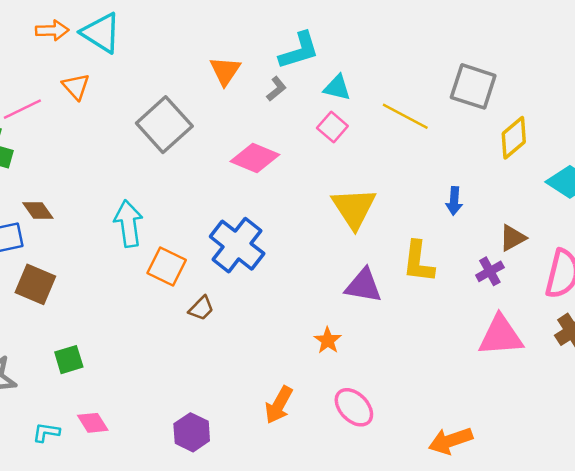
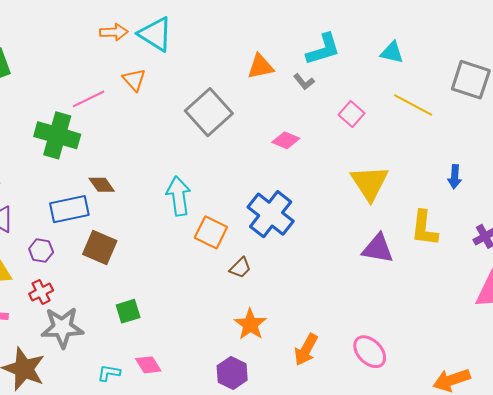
orange triangle: (225, 71) -> (260, 67), turned 44
cyan triangle: (337, 88) -> (392, 52), moved
gray L-shape: (276, 89) -> (304, 82), turned 90
pink diamond: (255, 158) -> (286, 140), size x0.7
orange star: (328, 340) -> (250, 324), moved, size x1.4

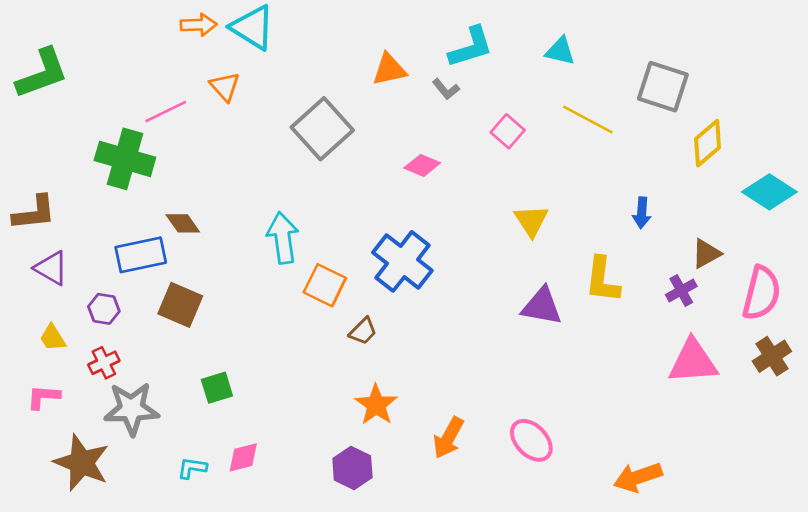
yellow triangle: (370, 183) -> (531, 221), size x0.7
pink diamond: (148, 365) -> (243, 457), turned -72

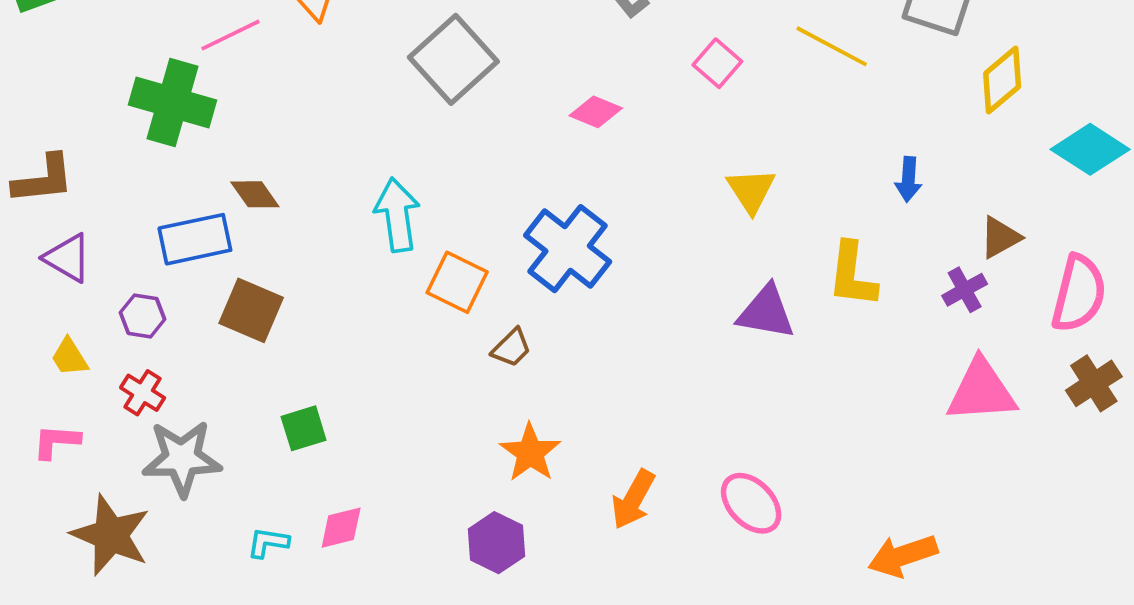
red cross: (104, 363) -> (143, 393), turned -32

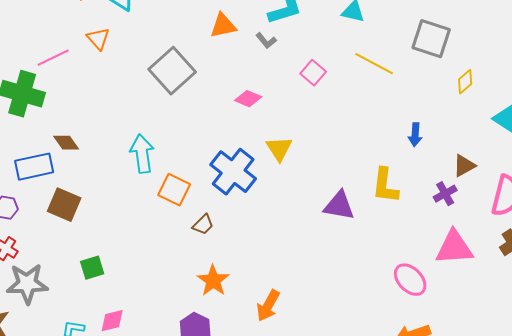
yellow diamond: (1002, 80) -> (465, 82), size x0.7
yellow triangle: (751, 191) -> (279, 149), moved
pink ellipse: (751, 503) -> (410, 280), moved

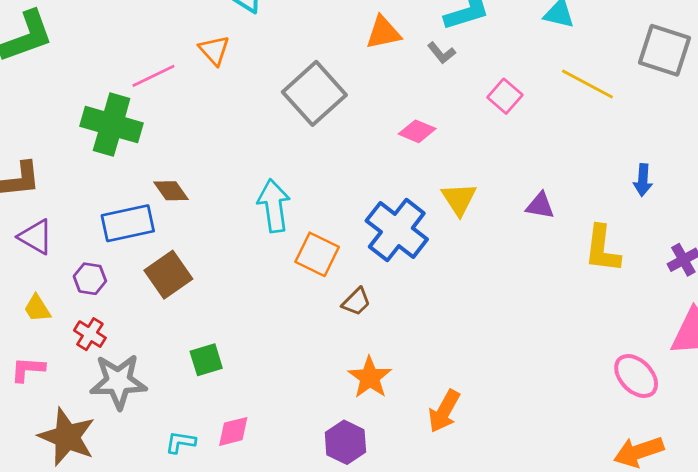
brown square: (64, 205) -> (168, 275), turned 32
purple triangle: (339, 206) -> (540, 206), moved, size x0.7

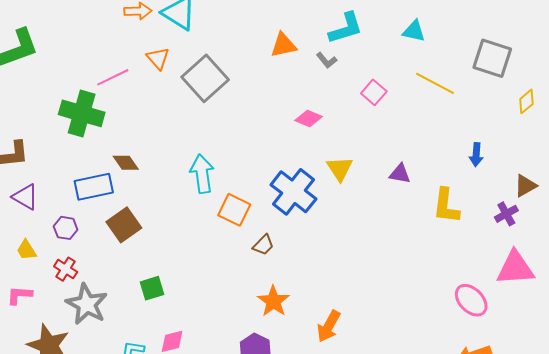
gray square: (314, 93) -> (205, 78), moved
gray star: (118, 381) -> (87, 304), turned 30

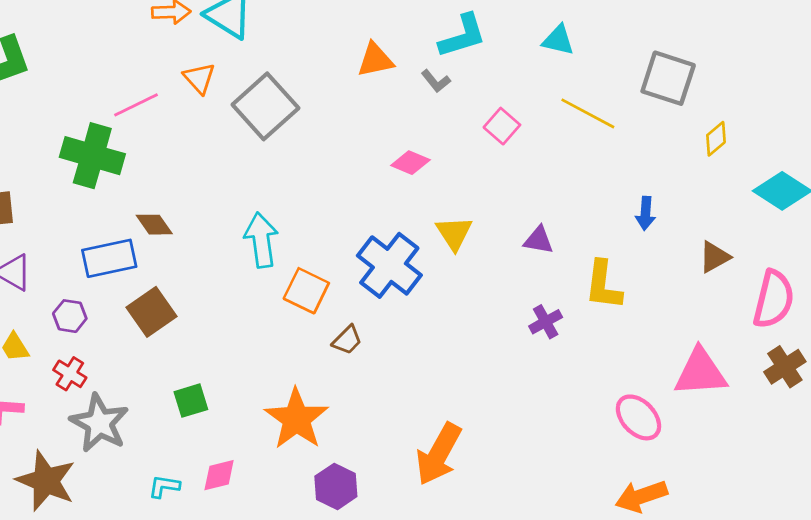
purple cross: (506, 214) -> (546, 322), moved
orange star: (273, 301) -> (296, 419), moved, size x1.4
orange arrow: (329, 326) -> (439, 454), size x1.4

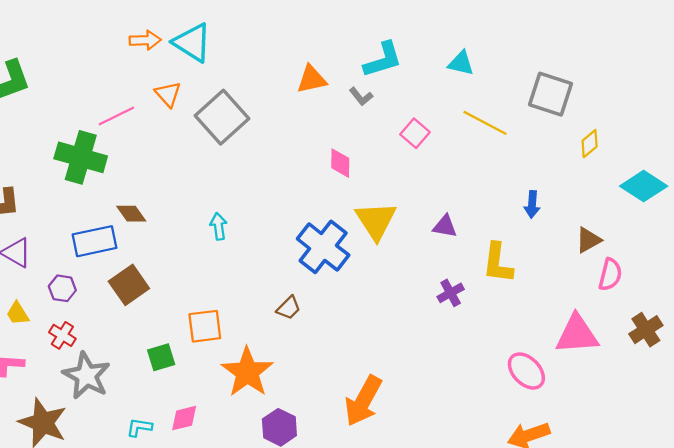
pink diamond: (410, 163) -> (340, 163), turned 68
yellow triangle: (454, 233) -> (376, 221), size x1.4
cyan arrow: (261, 240) -> (219, 226), size x0.6
orange square: (306, 291) -> (205, 326), moved, turned -33
pink semicircle: (774, 299) -> (610, 275), moved, size x0.7

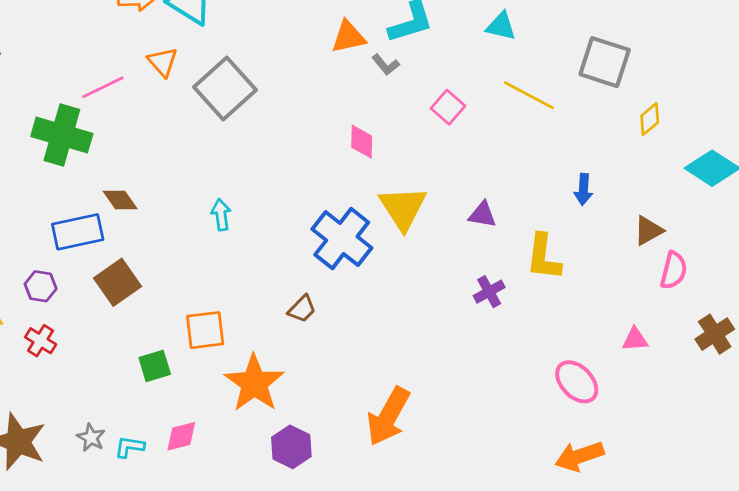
orange triangle: (312, 79) -> (348, 37), moved
pink triangle: (577, 334) -> (635, 339), size x0.5
gray star: (86, 376) -> (91, 438), moved, size x0.5

